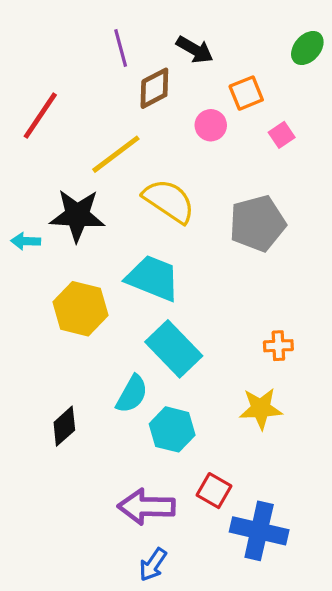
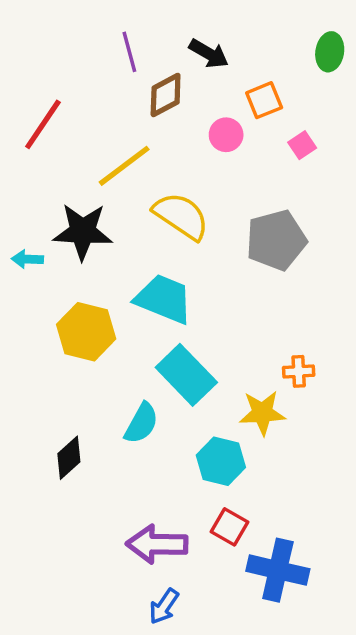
green ellipse: (307, 48) -> (330, 52), turned -32
yellow star: (261, 408) -> (262, 413), moved
cyan hexagon: (172, 429) -> (221, 461), moved

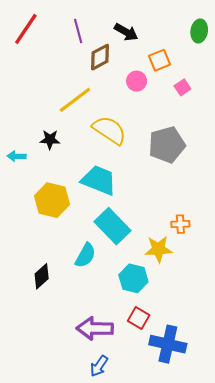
red line: (43, 124) -> (26, 29), moved
black star: (83, 231) -> (50, 140), size x0.6

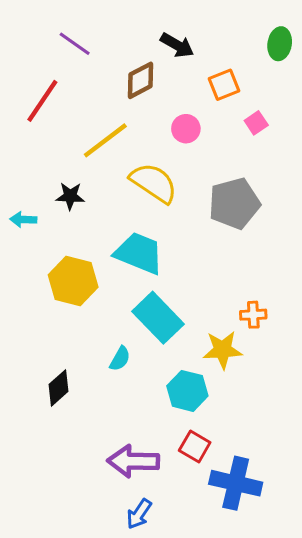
red line: (26, 29) -> (42, 101), moved
purple line: (78, 31) -> (75, 44), moved, turned -40
pink circle: (137, 81) -> (186, 129), moved
cyan semicircle: (85, 255) -> (120, 359), size x0.7

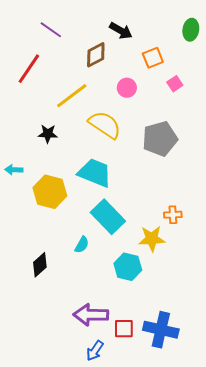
cyan arrow: (23, 220) -> (14, 170), moved
red square: (195, 447) -> (124, 329), moved, turned -30

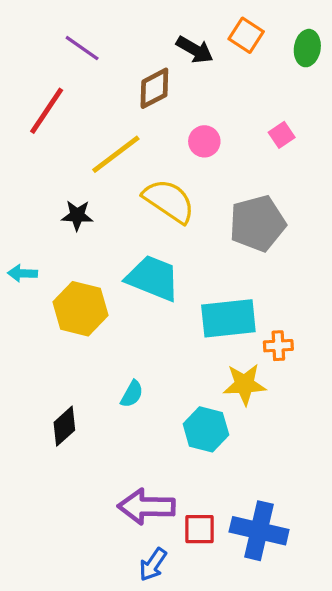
orange square: (153, 58) -> (246, 35), moved, turned -35
cyan rectangle: (108, 217) -> (228, 318), moved, turned -52

